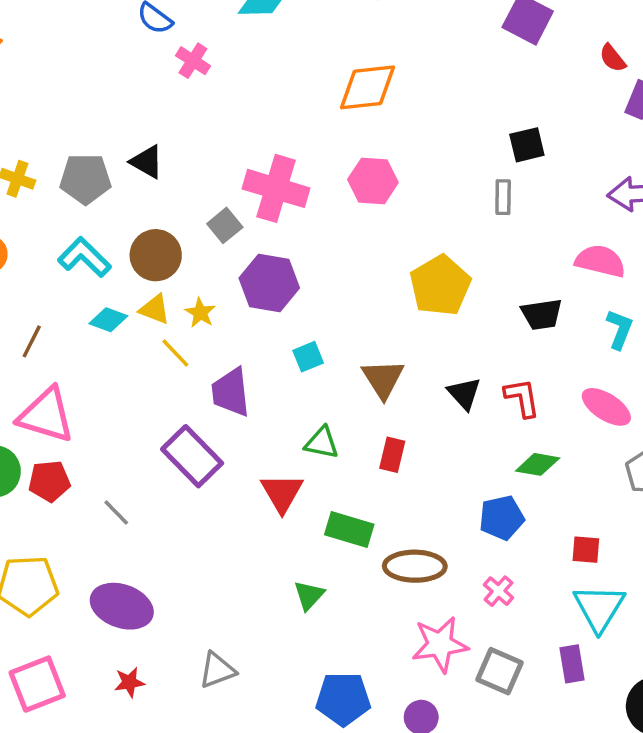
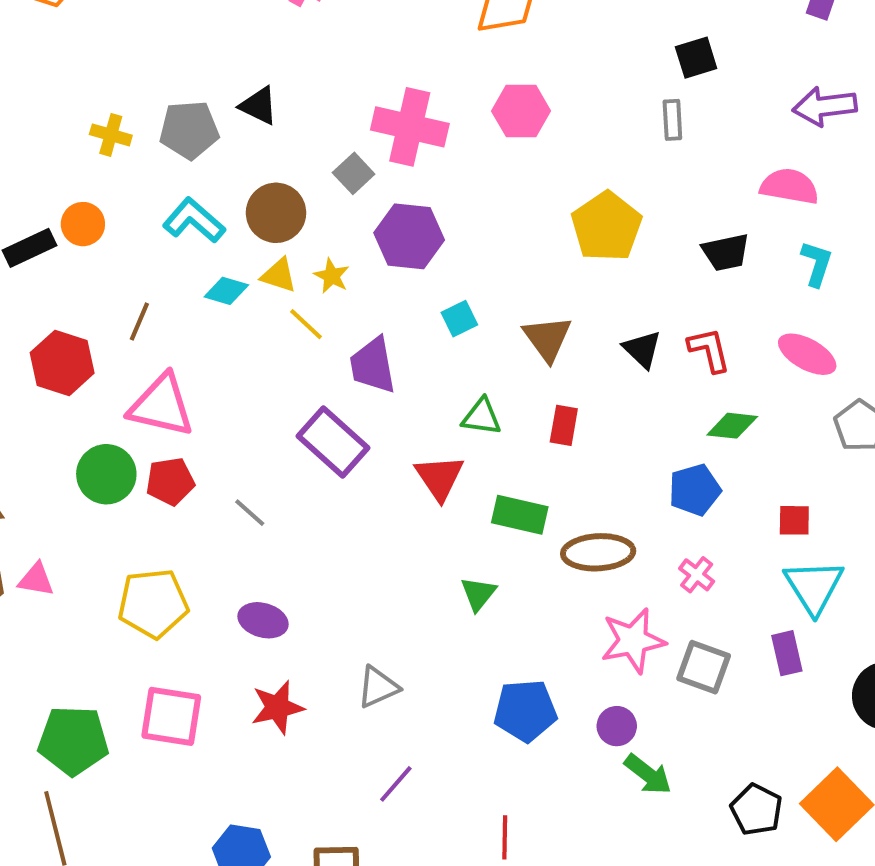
purple ellipse: (122, 606) -> (263, 620), size x0.7
red star: (129, 682) -> (277, 707), size x1.5
pink square: (37, 684) -> (171, 716), turned 34

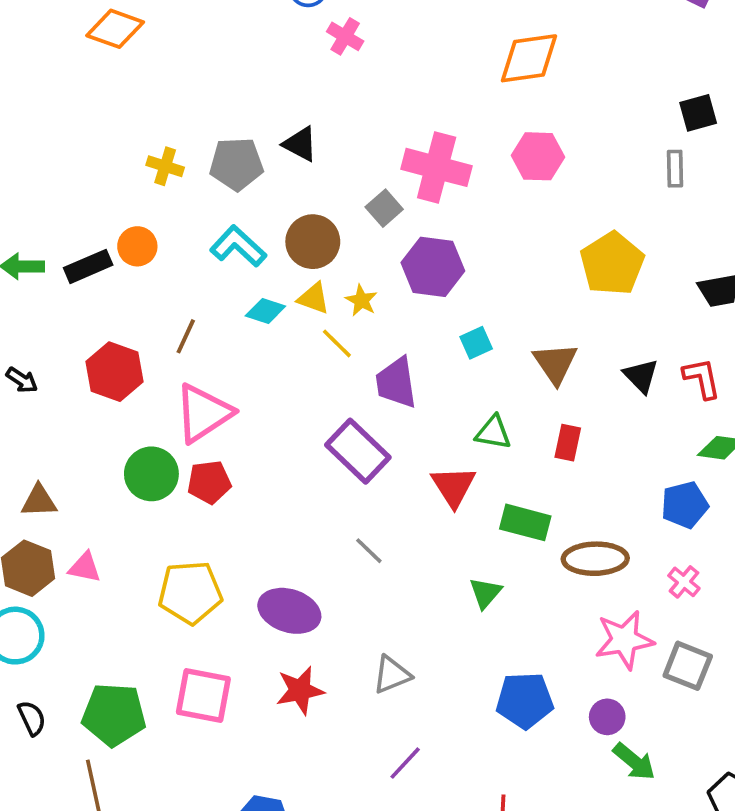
pink triangle: (161, 406) -> (203, 413), turned -48
gray line: (250, 513) -> (369, 551), moved
purple ellipse: (263, 620) -> (289, 611), size x1.4

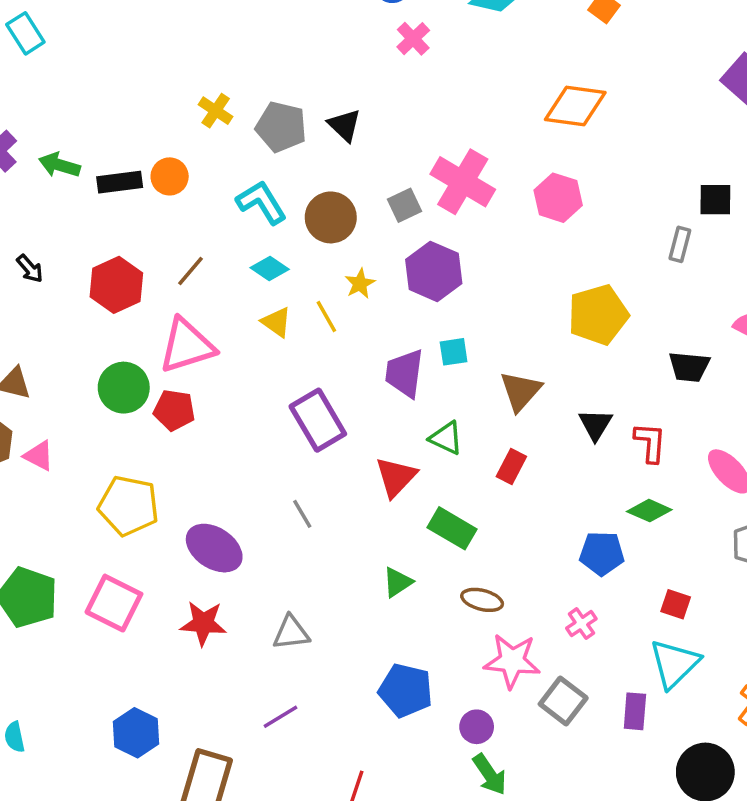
yellow triangle: (314, 298) -> (276, 322), moved
purple trapezoid: (396, 383) -> (404, 373), moved
brown ellipse: (595, 559) -> (482, 600), moved, size x0.7

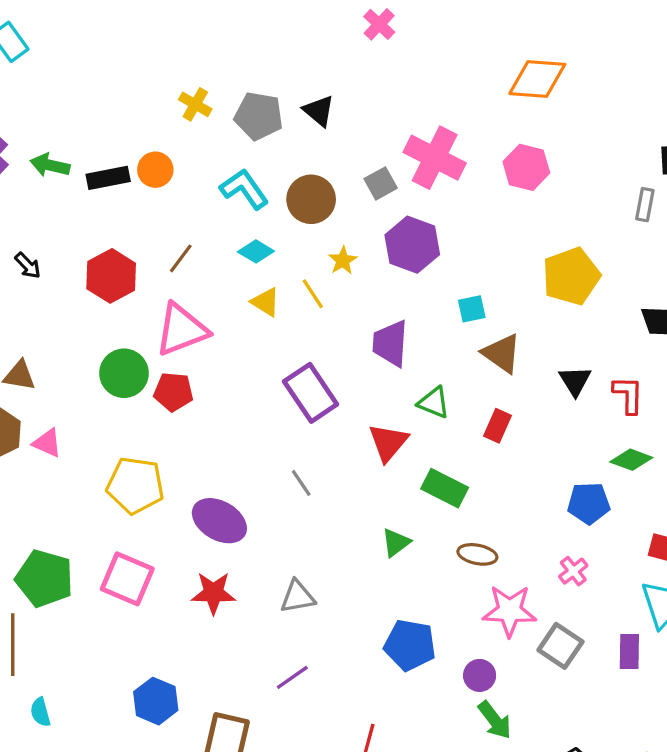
cyan square: (454, 352) -> (472, 309), moved
brown triangle: (521, 391) -> (502, 353), turned -33

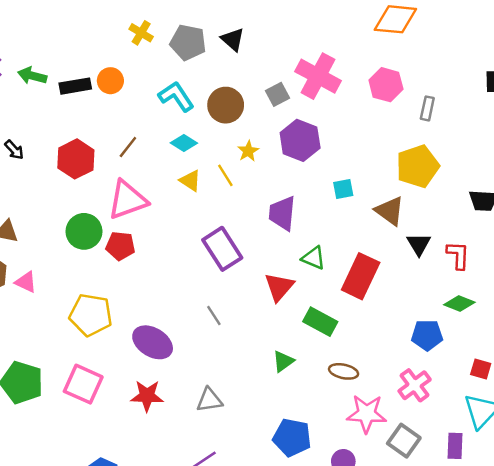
gray rectangle: (645, 205) -> (427, 108), moved
brown triangle: (502, 353) -> (390, 211), moved
red rectangle: (498, 426) -> (361, 276), size x1.8
pink cross: (573, 571) -> (415, 385), size x1.5

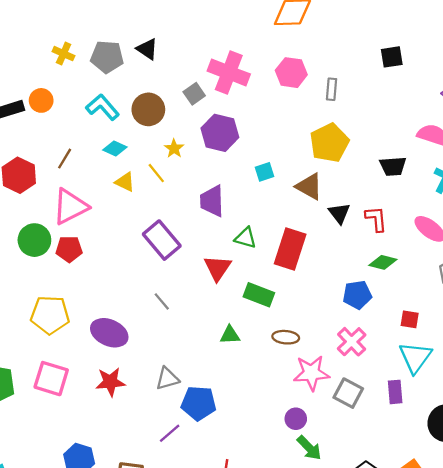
green triangle: (283, 361) -> (230, 335), turned 40
blue pentagon: (292, 438) -> (199, 403), moved

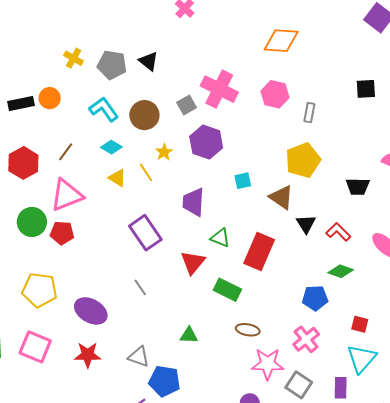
red L-shape: (376, 219) -> (338, 232), turned -45
green triangle: (230, 335) -> (189, 335), moved
gray triangle: (167, 379) -> (139, 357), turned 30

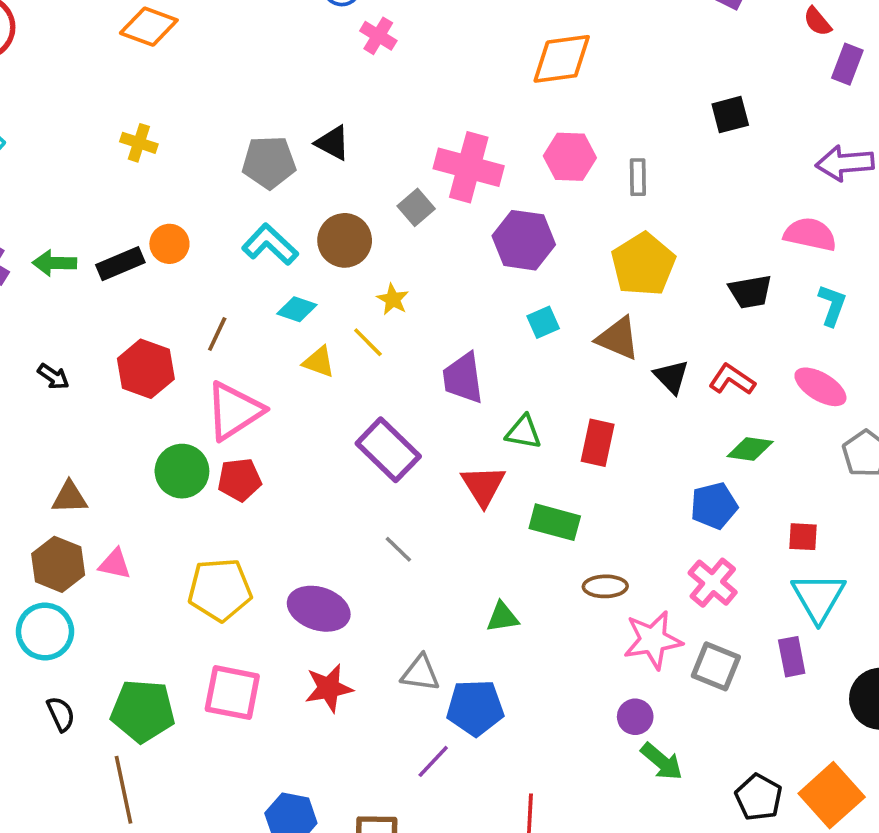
yellow cross: (73, 58) -> (139, 143), moved
purple hexagon: (206, 142) -> (524, 240), moved
red rectangle: (259, 252) -> (598, 443), size x0.7

